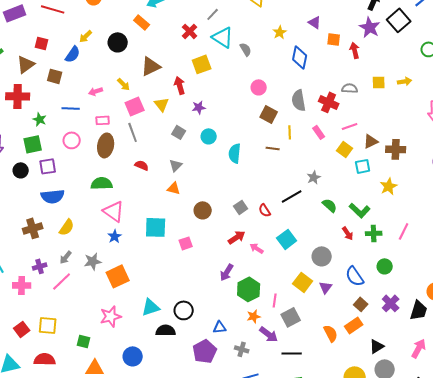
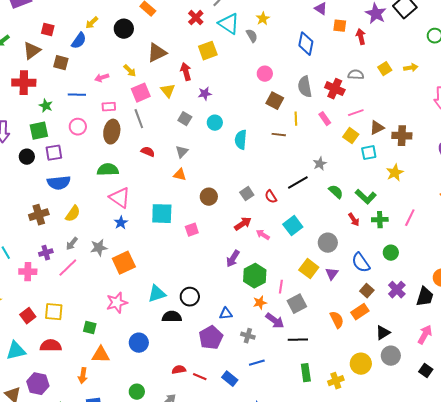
yellow star: (280, 32) -> (263, 19), moved
yellow square: (379, 82) -> (385, 69), turned -32

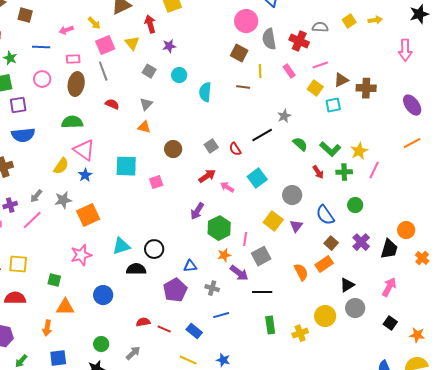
pink circle: (265, 74) -> (246, 21), moved, size x1.5
yellow star: (395, 173) -> (359, 151), moved
yellow semicircle: (73, 214) -> (61, 166), moved

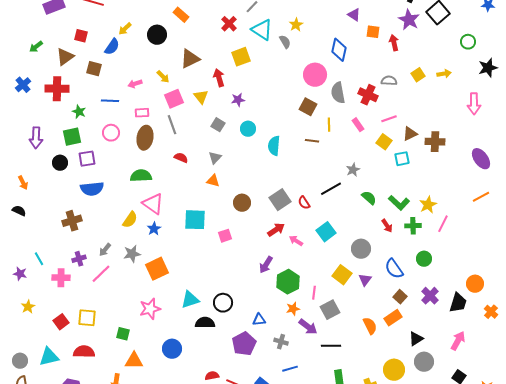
gray square: (211, 146) -> (280, 200), size x1.5

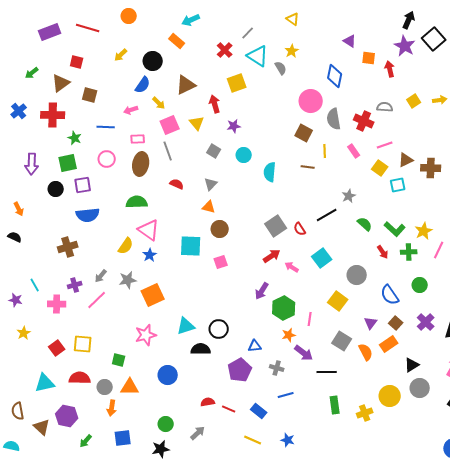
blue semicircle: (112, 47) -> (143, 85), moved
brown circle: (242, 203) -> (220, 229), moved
purple triangle: (365, 280) -> (371, 323), moved
gray square: (330, 310) -> (342, 341), moved, turned -30
gray circle: (20, 361) -> (105, 387), moved

